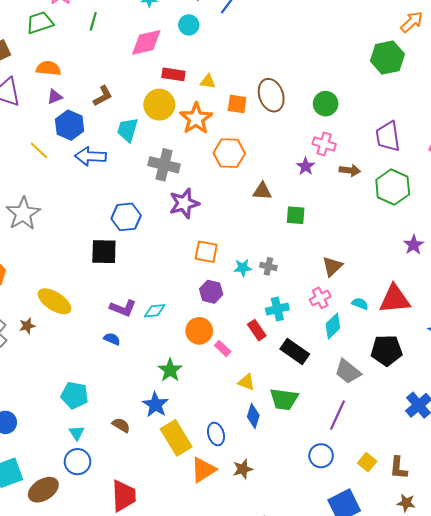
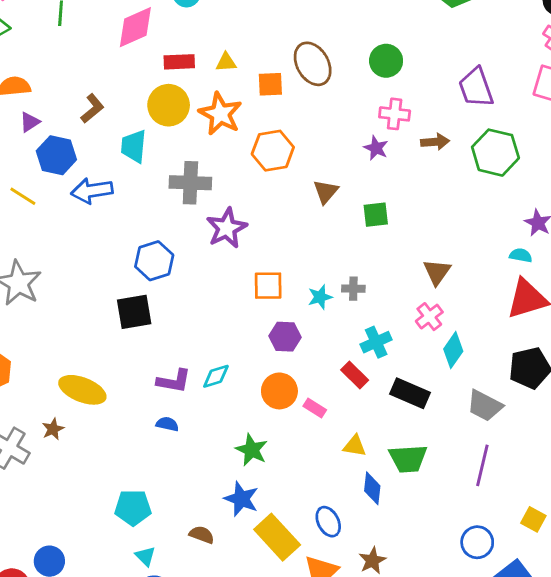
brown triangle: (262, 191) -> (326, 192), turned -42
cyan semicircle: (360, 304) -> (521, 255), moved
blue circle: (321, 456) -> (477, 542), moved

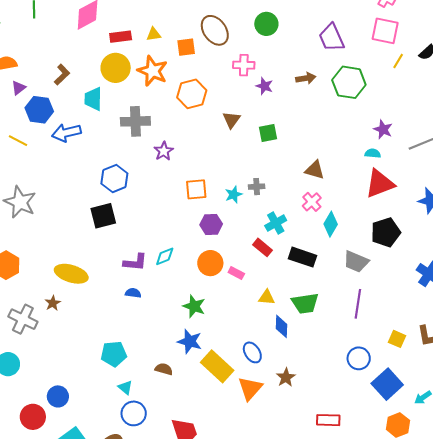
pink cross: (395, 114) -> (244, 65), moved
purple star: (227, 228) -> (164, 151), size x0.7
brown triangle: (437, 272) -> (315, 170), turned -45

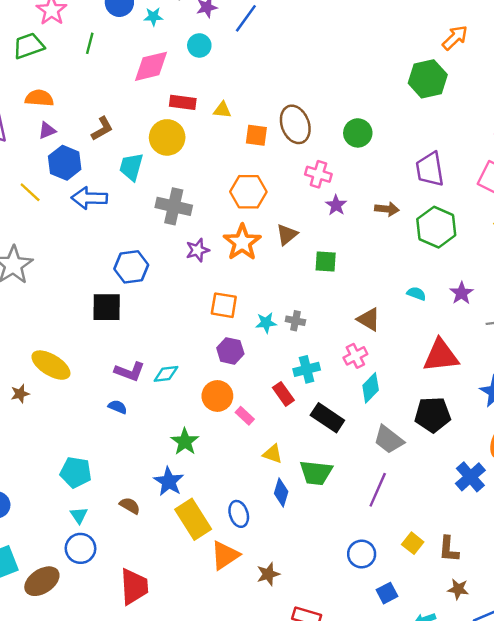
orange star: (153, 71) -> (242, 242), moved
cyan semicircle: (373, 153) -> (416, 294), moved
brown star: (286, 377) -> (268, 574), moved
blue square: (387, 384) -> (387, 593), size x0.6

